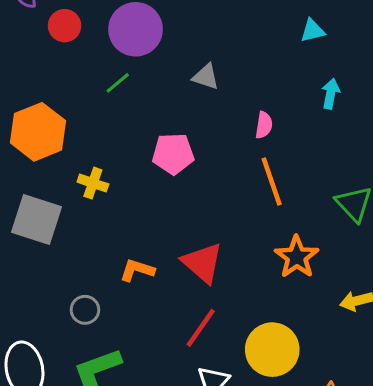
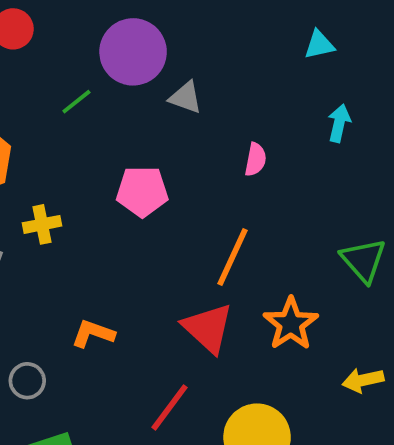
purple circle: (136, 29) -> (133, 52), moved
orange line: (272, 182) -> (232, 257), moved, turned 42
yellow cross: (93, 183) -> (42, 224), turned -32
red triangle: (202, 263) -> (208, 328), moved

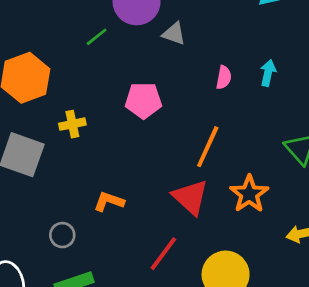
cyan arrow: (339, 123) -> (268, 73), moved

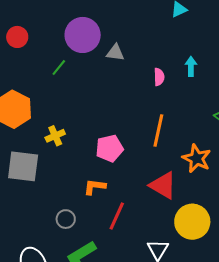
pink pentagon: (143, 100) -> (109, 148), moved
red triangle: (190, 197) -> (163, 185), moved
red line: (163, 254) -> (117, 216), moved

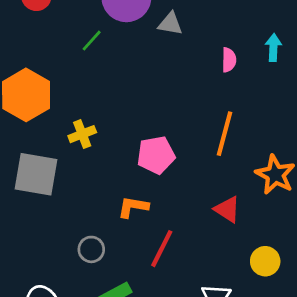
red triangle: (163, 185) -> (227, 209), size x0.7
yellow circle: (192, 222) -> (265, 261), size x0.6

